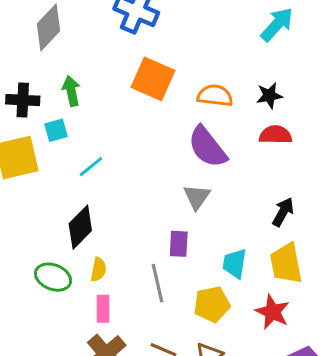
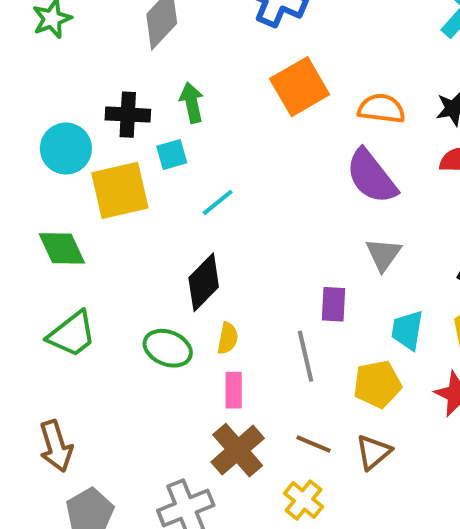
orange square: (153, 79) -> (300, 87), turned 36
gray triangle: (197, 197) -> (383, 254), moved

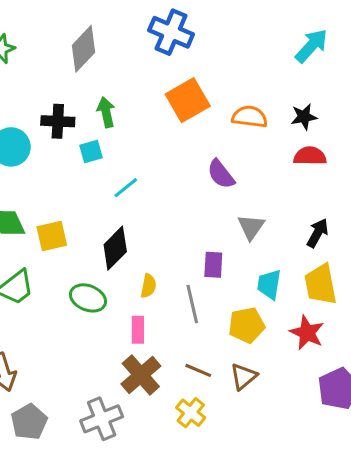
purple semicircle: (371, 176) -> (221, 174), moved, size x0.7
yellow square: (120, 190) -> (52, 236), moved, size x0.7
yellow semicircle: (228, 338) -> (148, 286), moved

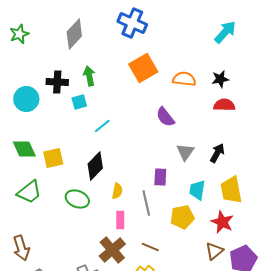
black arrow: (318, 233) -> (217, 153), moved
pink rectangle: (138, 330) -> (120, 220), moved
brown triangle: (244, 376) -> (214, 251), moved

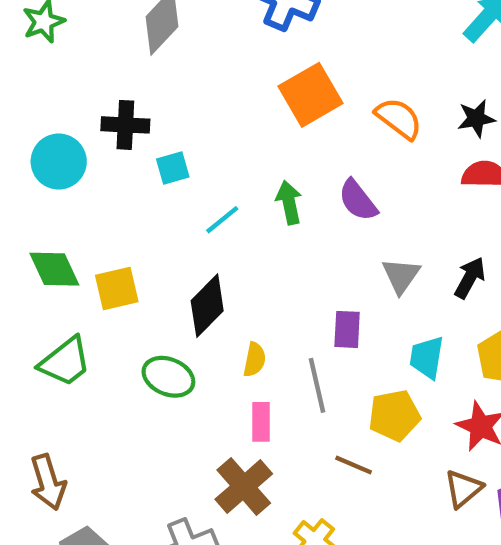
green arrow: (89, 76) -> (289, 202), moved
orange semicircle: (184, 79) -> (399, 118), turned 30
brown line: (150, 247) -> (354, 465), moved

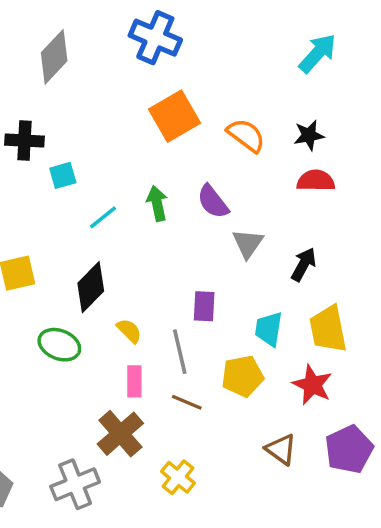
gray triangle: (401, 276) -> (248, 243), moved
yellow semicircle: (255, 360) -> (129, 331), turned -56
brown line: (354, 465) -> (187, 402), moved
brown triangle: (463, 489) -> (281, 449), moved, turned -44

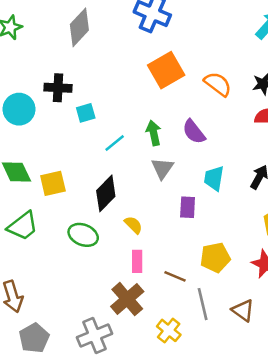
gray triangle: (248, 243) -> (162, 168), moved
cyan trapezoid: (269, 329) -> (214, 178), moved
gray line: (180, 352) -> (203, 304), moved

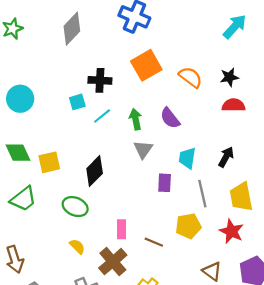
black cross: (58, 88) -> (100, 80), moved
cyan line: (115, 143) -> (102, 116), moved
yellow semicircle: (133, 225) -> (77, 246), moved
gray line: (203, 304) -> (202, 194), moved

